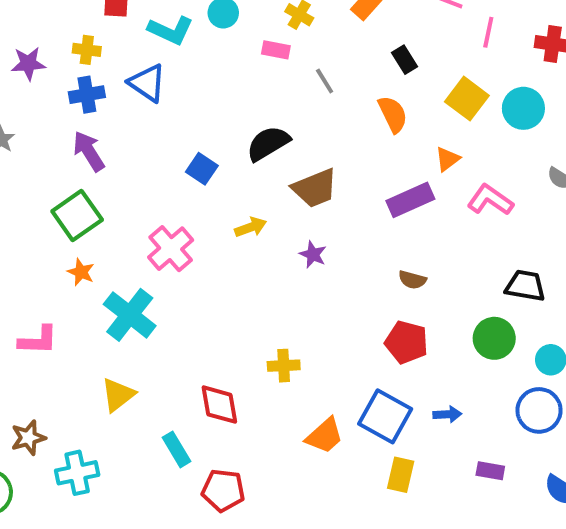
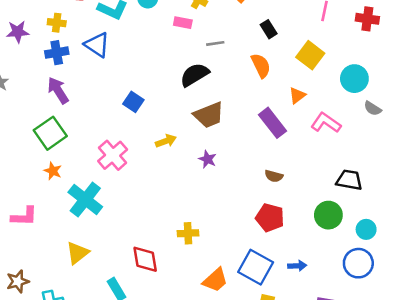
gray line: (325, 81) -> (215, 43), turned -66
cyan circle: (523, 108) -> (354, 79), moved
black semicircle: (268, 143) -> (195, 75), moved
purple rectangle: (410, 200) -> (273, 123), turned 76

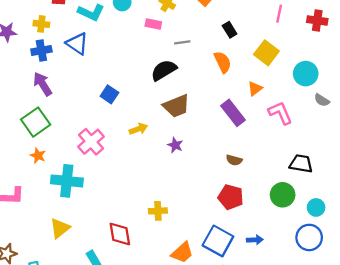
pink L-shape: (326, 123) -> (280, 113), turned 32
cyan cross: (85, 199) -> (67, 181), turned -32

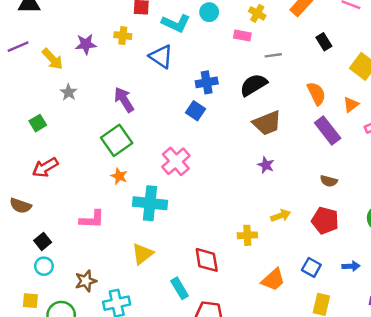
blue cross: (41, 51) -> (207, 82), moved
orange semicircle: (223, 62) -> (316, 94), moved
yellow arrow: (138, 129) -> (281, 216), moved
blue square: (218, 241) -> (311, 267), size x0.6

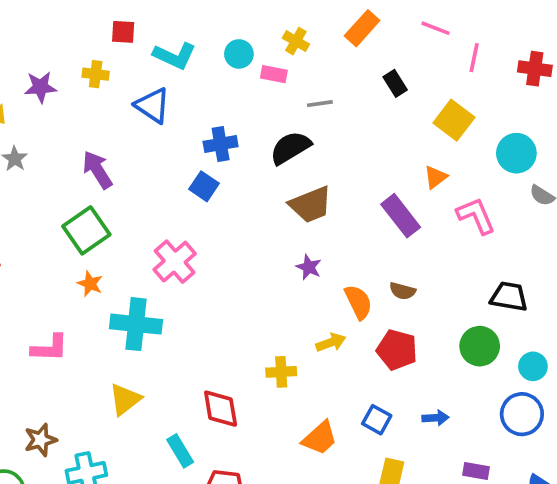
cyan circle: (209, 12) -> (239, 54), moved
orange semicircle: (316, 94) -> (358, 302), moved

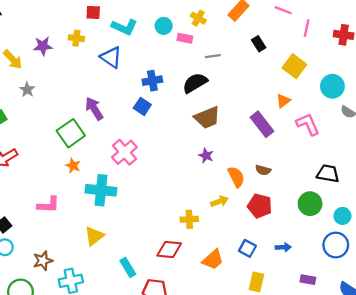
purple arrow: (97, 170) -> (94, 109), moved
red diamond: (221, 409) -> (169, 249), moved, turned -75

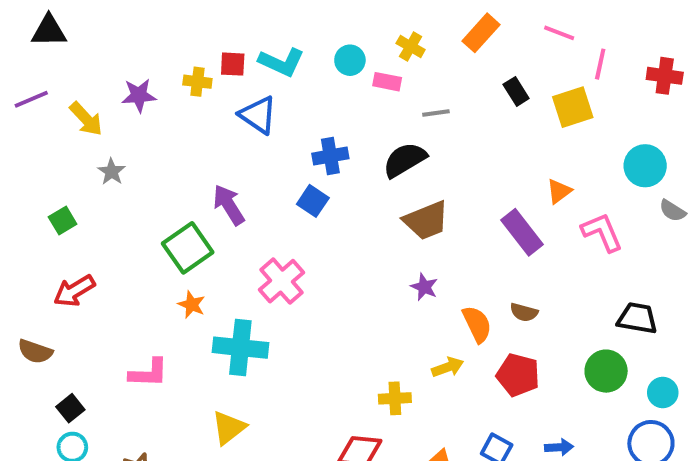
red square: (93, 12) -> (233, 64), moved
yellow square: (294, 66) -> (573, 107), moved, turned 35

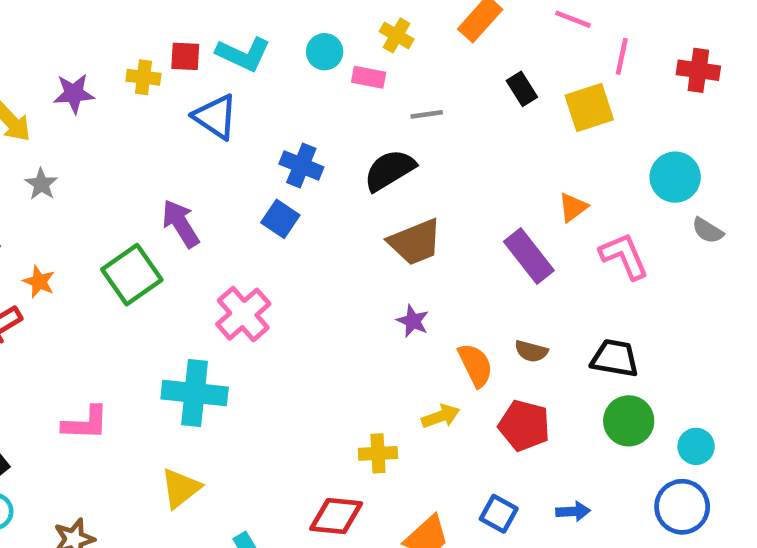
blue cross: (330, 156) -> (301, 165), turned 32
orange star: (192, 305) -> (39, 282), moved
black trapezoid: (637, 318) -> (615, 358), moved

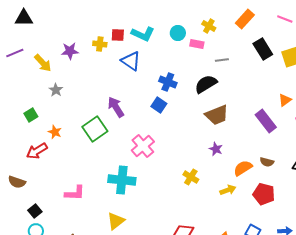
black rectangle: (522, 89) -> (263, 49), size x1.5
orange semicircle: (475, 365) -> (243, 168), turned -96
yellow cross: (378, 453) -> (191, 177), moved, turned 35

